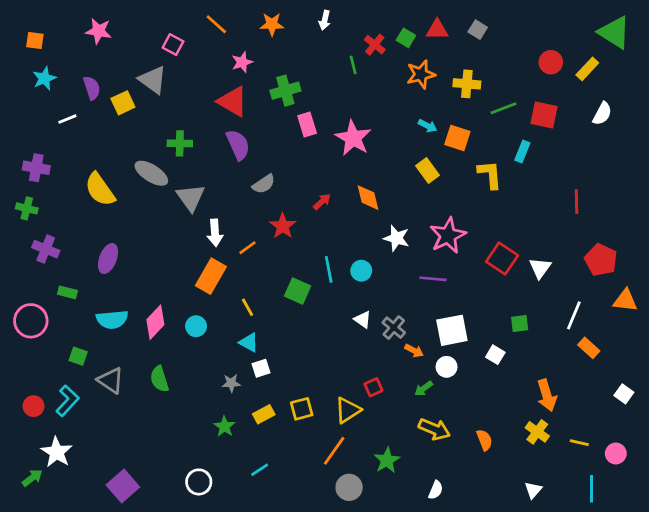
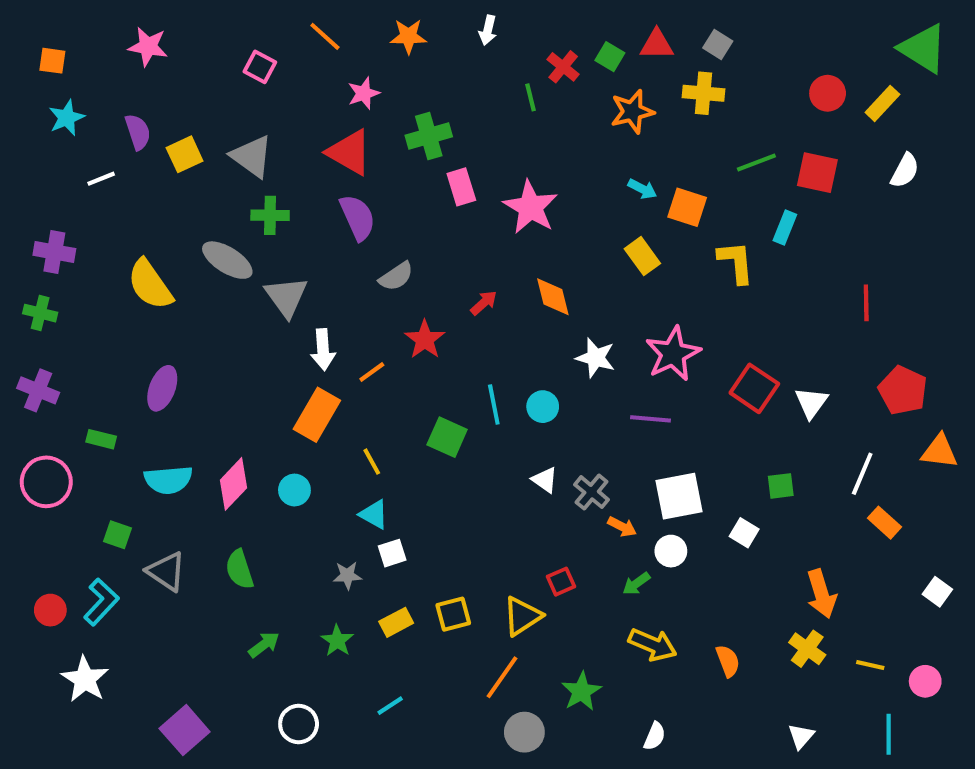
gray triangle: (153, 80) -> (252, 156), moved
yellow cross: (467, 84) -> (703, 93), moved
purple cross: (46, 249) -> (38, 390), moved
green arrow: (32, 478) -> (264, 645), moved

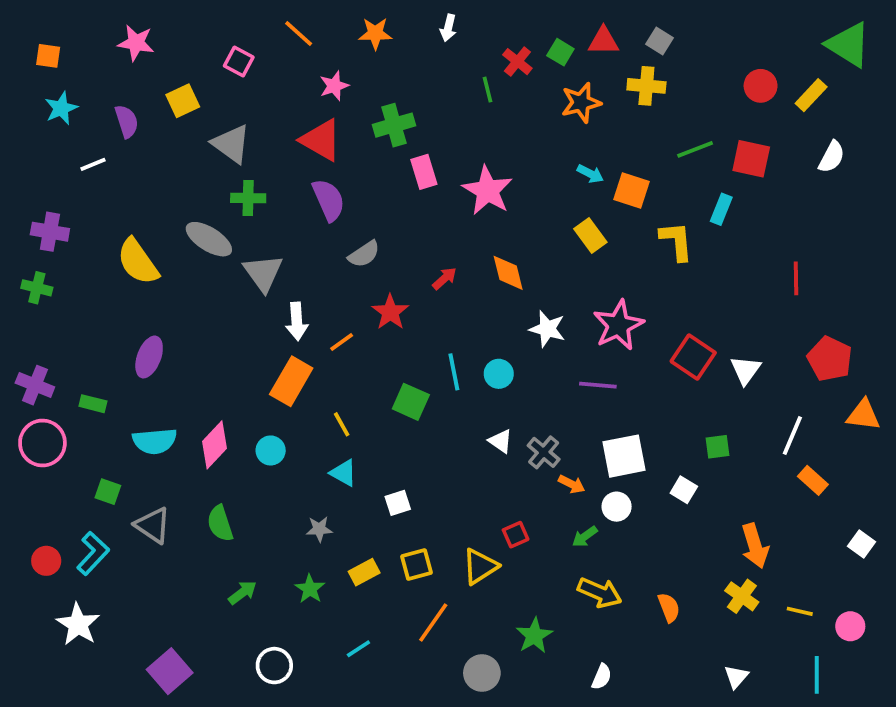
yellow square: (185, 154) -> (183, 101), moved
purple cross: (38, 390) -> (35, 385), moved
white square: (392, 553) -> (398, 503), moved
orange line: (502, 677) -> (433, 623), moved

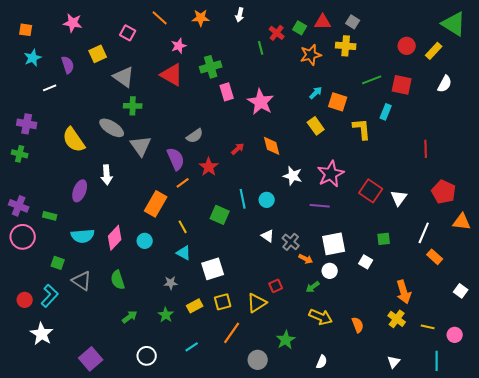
cyan arrow: (590, 174) -> (316, 93), turned -72
purple semicircle: (329, 200) -> (176, 159), moved
white arrow: (297, 321) -> (107, 175), moved
white square: (398, 503) -> (213, 269), size x1.6

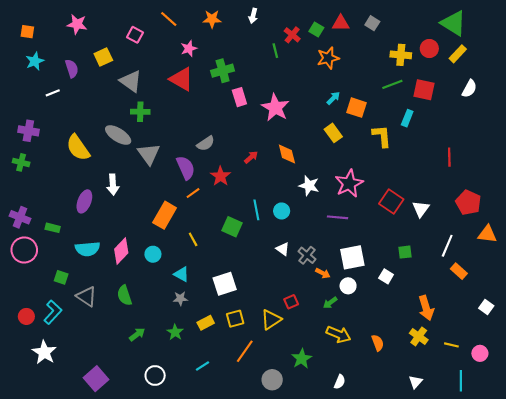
green triangle: (454, 24) -> (454, 23), moved
yellow cross: (346, 46) -> (401, 55), moved
cyan triangle: (184, 253) -> (181, 274), moved

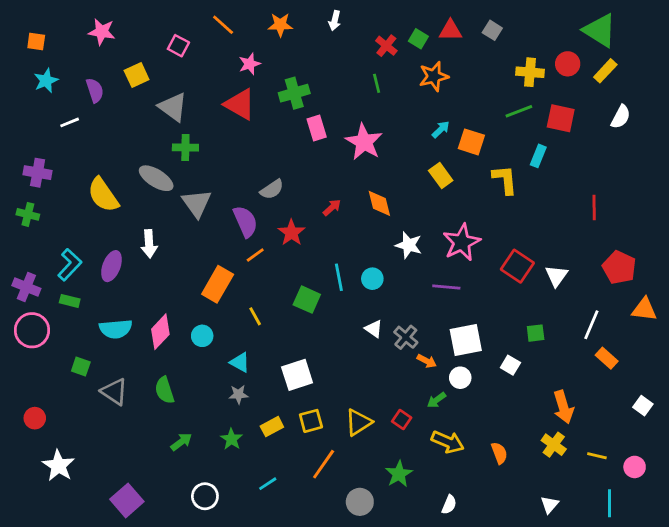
green line: (275, 51) -> (377, 83), moved
red square: (291, 302) -> (402, 420), moved, turned -32
cyan L-shape: (53, 312) -> (70, 265), moved

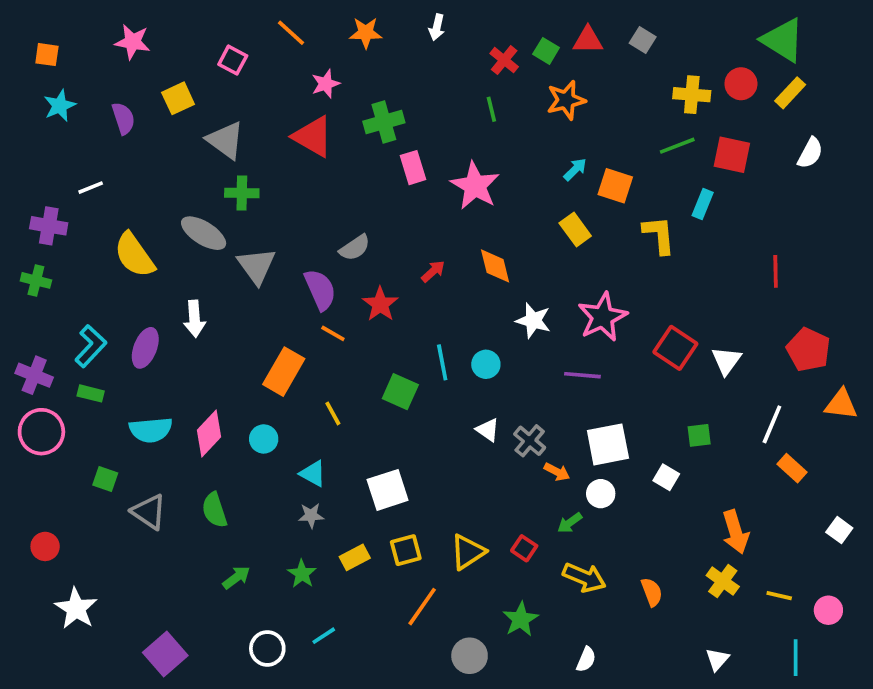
white line: (70, 122) -> (91, 188), moved
orange line: (255, 255) -> (333, 333), turned 66
cyan line: (268, 484) -> (324, 636), moved

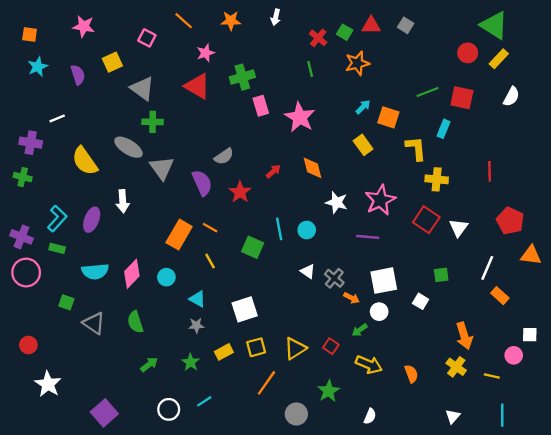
yellow cross: (692, 95) -> (437, 179), moved
orange line: (333, 333) -> (210, 228), moved
white square: (839, 530) -> (530, 335), turned -35
pink circle: (828, 610) -> (514, 355), moved

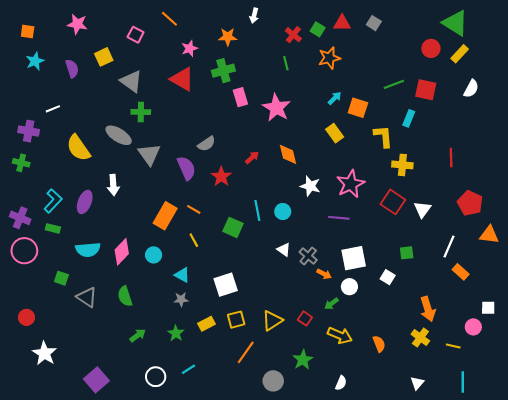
orange star: (231, 21) -> (228, 37), moved

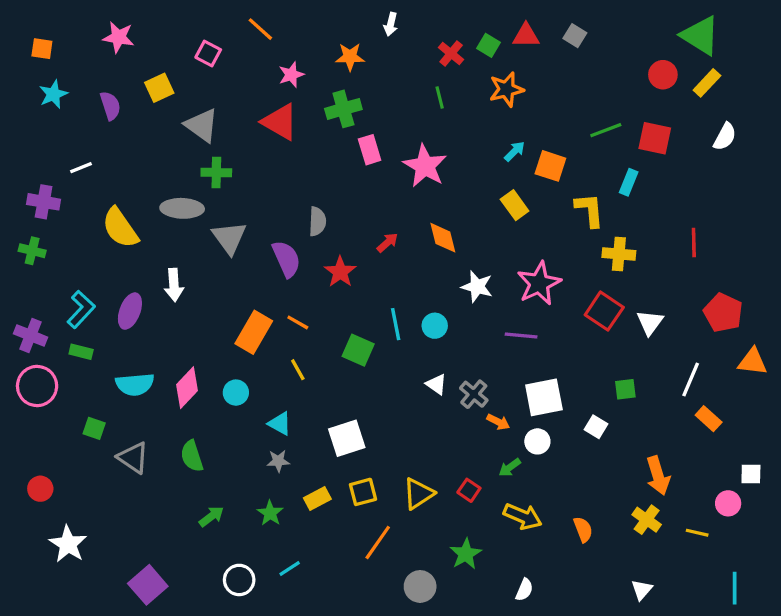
gray ellipse: (119, 135) -> (182, 208), turned -30
gray semicircle: (206, 144) -> (317, 221), turned -54
cyan line: (463, 382) -> (735, 588), moved

